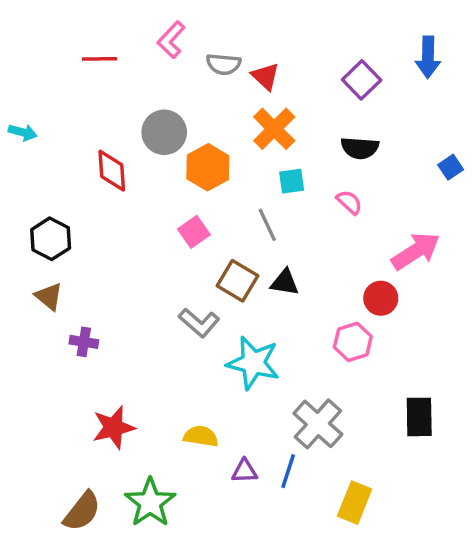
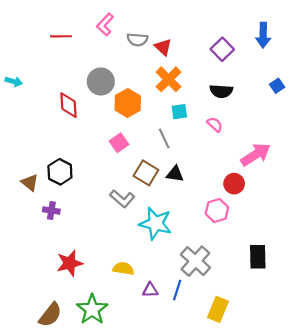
blue square: (451, 167) -> (277, 86), moved
black hexagon: (51, 239) -> (60, 172), moved

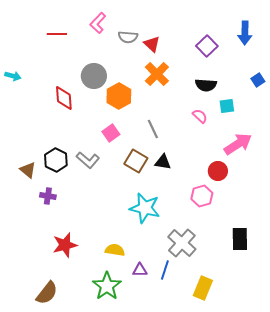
cyan square: (179, 112) -> (227, 106), moved
gray L-shape: (122, 199) -> (88, 160), moved
green star: (92, 309) -> (107, 286), moved

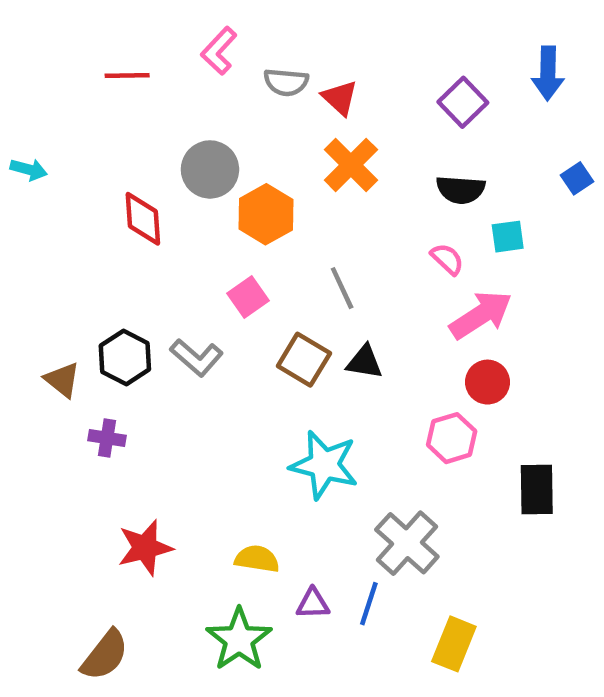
pink arrow: (238, 144) -> (481, 315), moved
black rectangle: (240, 239) -> (537, 490), moved

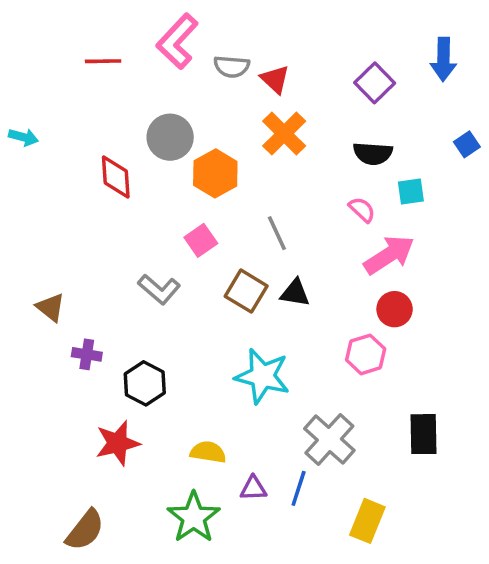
pink L-shape: (219, 51) -> (177, 41), size x1.4
black hexagon: (125, 357) -> (145, 383), moved
black rectangle: (537, 490) -> (423, 434), moved

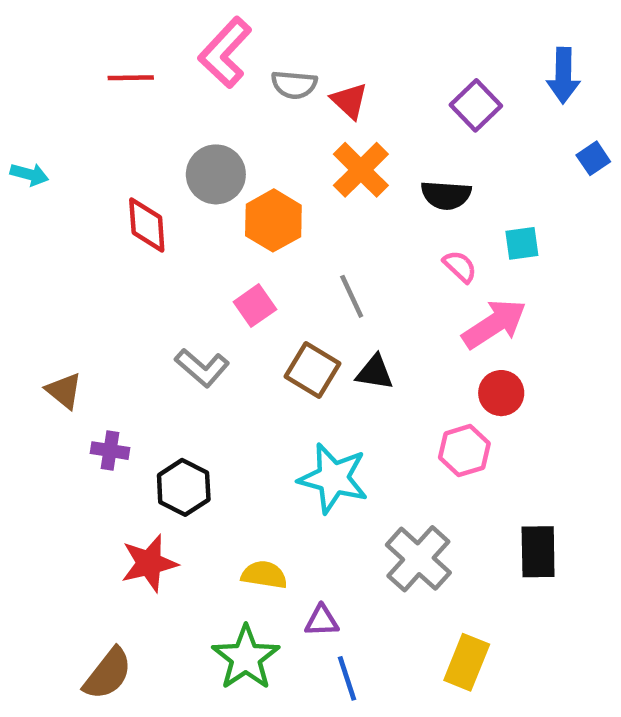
blue square: (467, 144) -> (593, 158), moved
black semicircle: (373, 153) -> (446, 195), moved
blue line: (299, 488) -> (347, 678), moved, turned -36

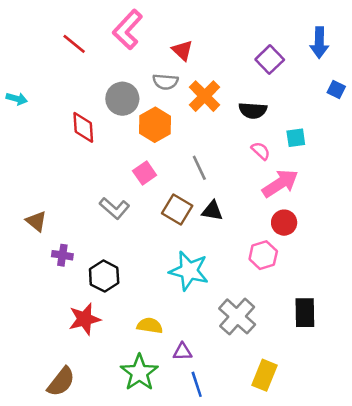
red line: (131, 78) -> (74, 44), turned 40
gray semicircle: (294, 85) -> (165, 82), moved
red triangle: (349, 101) -> (182, 50), moved
blue square: (593, 158) -> (336, 90), turned -30

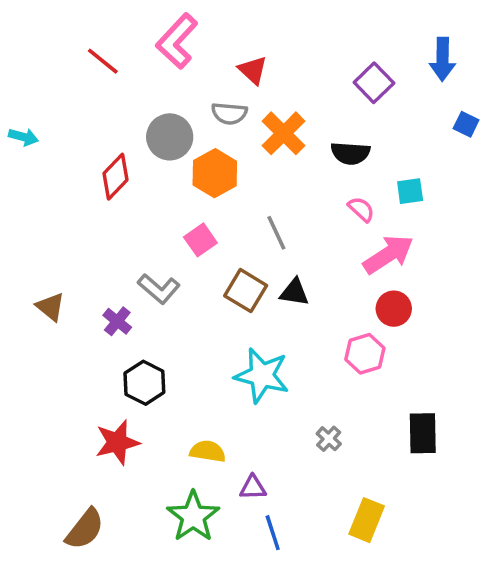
red diamond: (83, 127) -> (115, 177), turned 48
purple cross: (62, 255) -> (117, 321), moved, turned 30
gray cross: (237, 316) -> (329, 439), size x0.5

